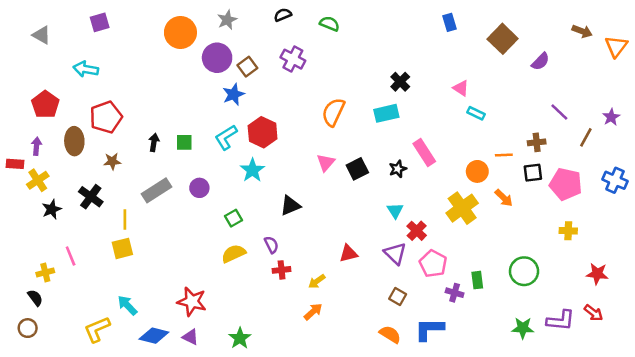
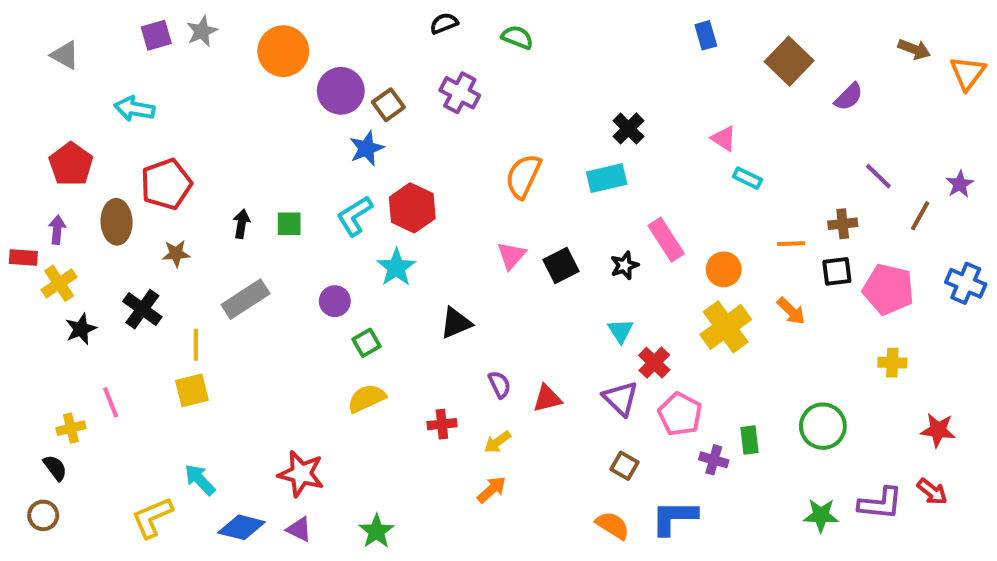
gray star: (227, 20) -> (202, 31), moved
orange circle: (477, 171) -> (724, 269), moved
purple circle: (199, 188) -> (335, 301), moved
purple semicircle: (271, 245) -> (499, 384), moved

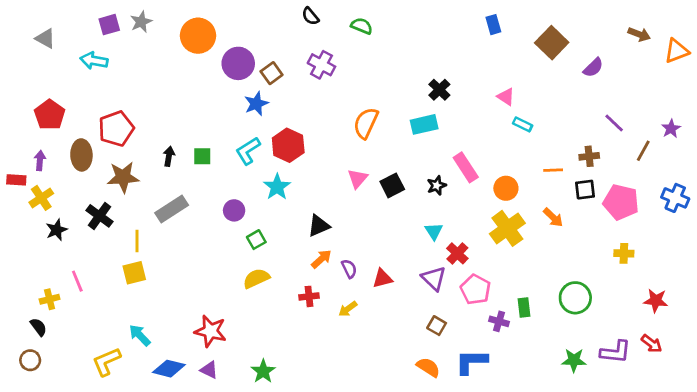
black semicircle: (444, 23) -> (310, 16), turned -108
orange triangle: (968, 73) -> (677, 51), turned 32
cyan arrow: (134, 109) -> (94, 61), moved
brown star: (176, 254) -> (123, 177), size x1.6
orange arrow: (492, 490) -> (321, 259), moved

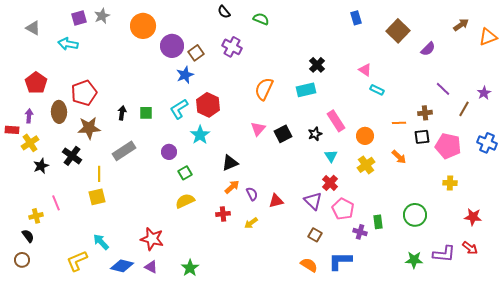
brown arrow: (639, 34) -> (461, 25), turned -56
yellow cross: (507, 228) -> (366, 165), size x0.7
cyan triangle: (434, 231) -> (331, 156), moved

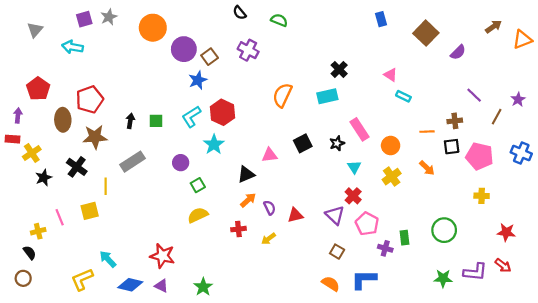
gray triangle: (33, 28) -> (35, 30), turned 42
purple arrow: (29, 116) -> (18, 116), moved
pink triangle: (258, 129) -> (270, 155), moved, turned 42
yellow square: (97, 197) -> (90, 211), moved

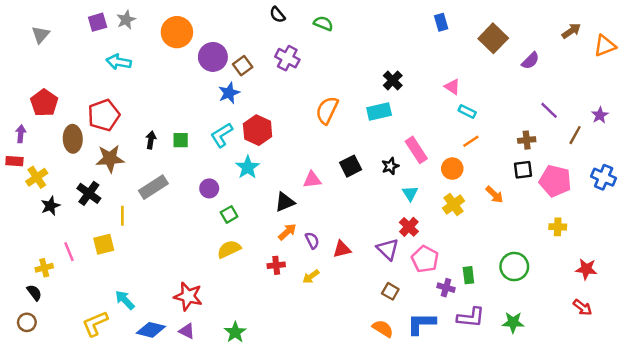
cyan arrow: (72, 47) -> (119, 62), moved
orange line: (427, 132) -> (471, 141), moved, turned -32
purple L-shape: (475, 272) -> (471, 317), moved

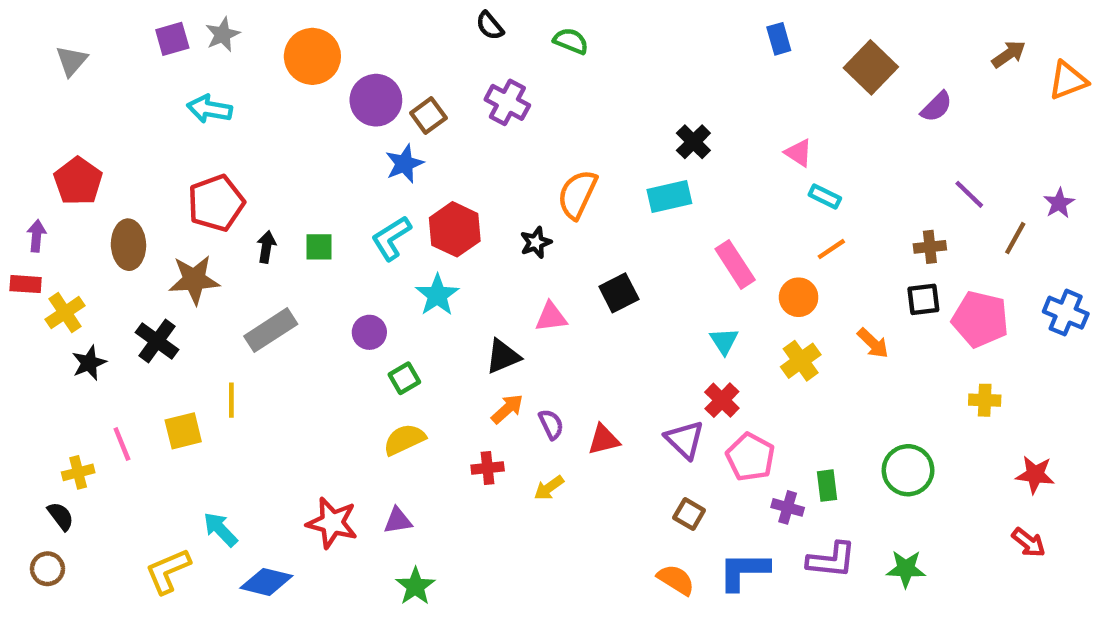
red pentagon: (104, 115) -> (216, 203), moved
black star: (390, 166) -> (536, 242), moved
yellow line: (122, 216) -> (231, 400), moved
purple triangle: (187, 331) -> (398, 521), moved, turned -35

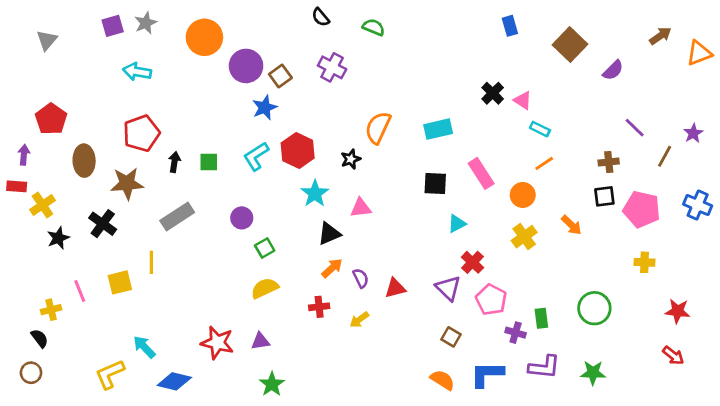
black cross: (693, 142) -> (493, 93), moved
black square: (619, 293) -> (435, 184), moved, turned 30
cyan star: (437, 295) -> (315, 194), moved
cyan triangle: (724, 341) -> (457, 224), moved, turned 36

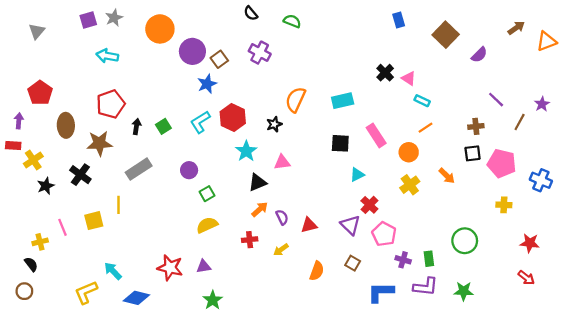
green square: (209, 162) -> (163, 126), turned -32
blue cross: (698, 205) -> (541, 180), moved
green rectangle: (541, 318) -> (429, 259), moved
orange semicircle: (442, 380) -> (317, 271), moved, turned 78

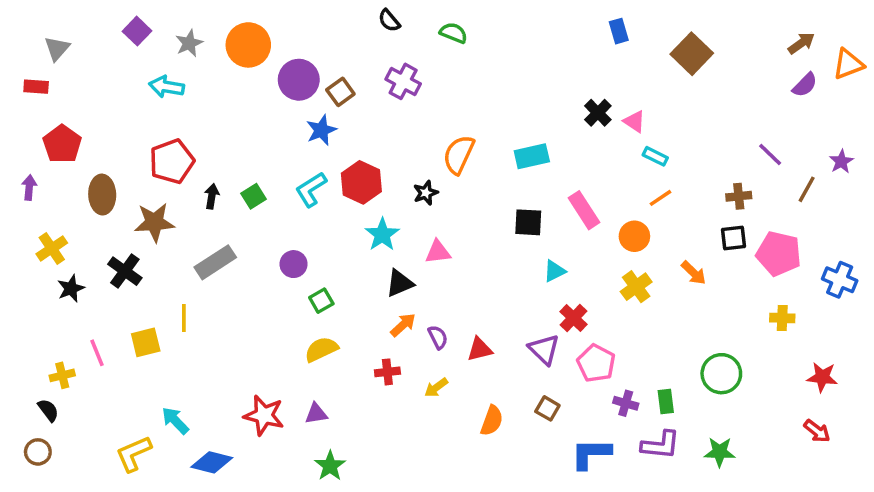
gray star: (114, 18) -> (189, 43), moved
purple square: (88, 20) -> (137, 31), turned -30
purple semicircle: (479, 55) -> (805, 85), moved
red rectangle: (13, 146) -> (36, 87), moved

